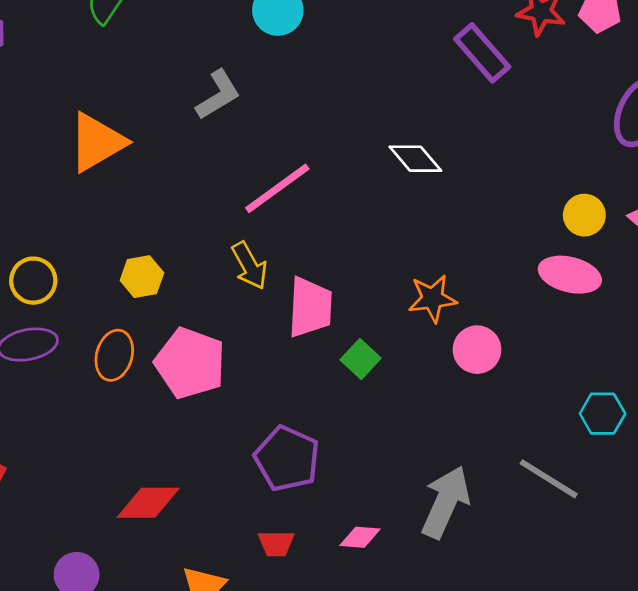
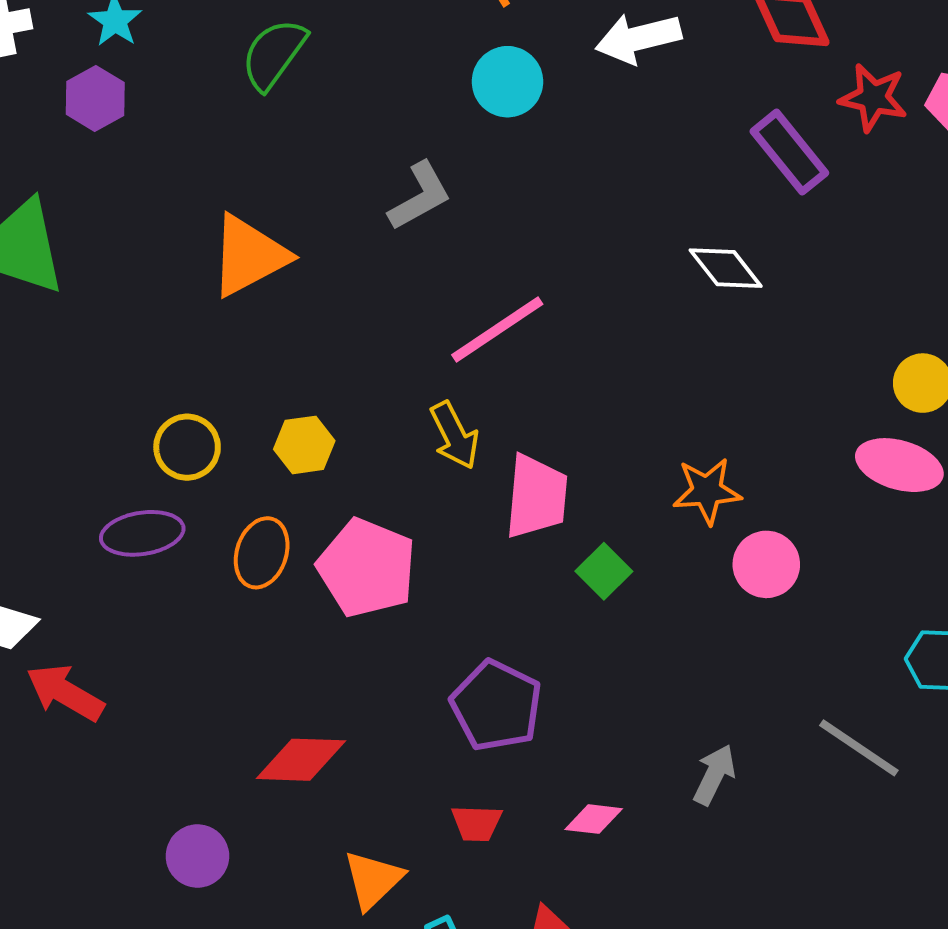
white diamond: (415, 159) -> (726, 268), moved
yellow circle: (33, 281) -> (187, 447), moved
gray arrow: (446, 502) -> (714, 775), size x0.6

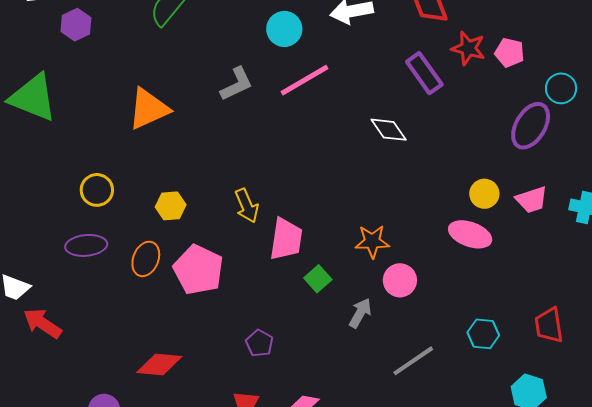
pink line: (497, 329) -> (304, 80), moved
yellow circle: (187, 447) -> (97, 190), moved
purple pentagon: (496, 706) -> (259, 343), size x0.6
gray line: (859, 748) -> (413, 361), moved, turned -72
gray arrow: (714, 775) -> (360, 313), moved

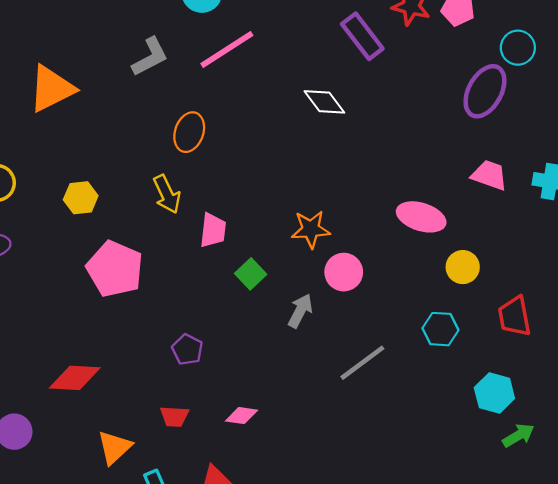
yellow circle: (484, 194) -> (463, 267), moved
pink trapezoid: (532, 200) -> (489, 175), turned -140
pink trapezoid: (286, 239) -> (213, 230), size x0.7
orange ellipse: (146, 259) -> (189, 132), moved

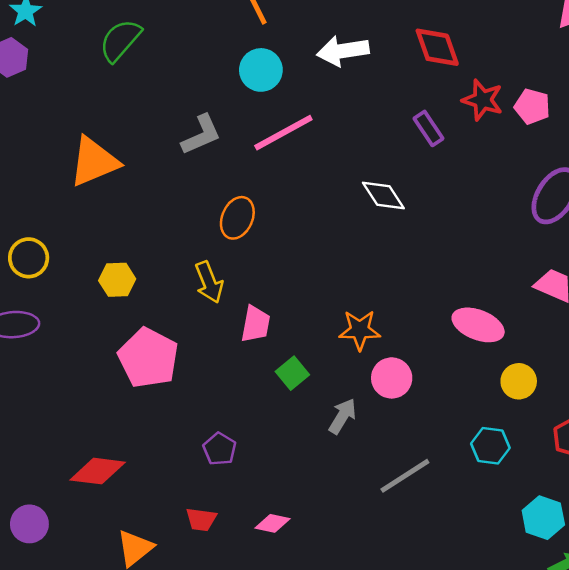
purple rectangle: (362, 36) -> (429, 128), size x0.7

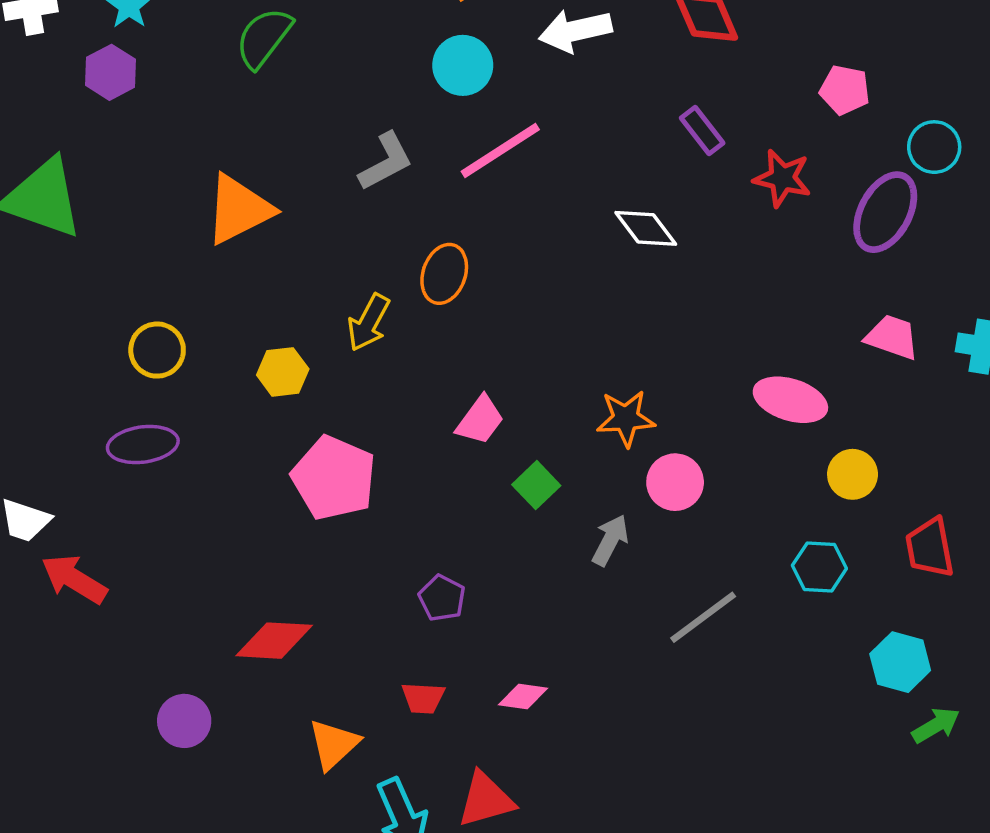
red star: (483, 100) -> (782, 178), moved
yellow arrow: (209, 282) -> (369, 322), moved, turned 54
pink trapezoid: (256, 324) -> (480, 420), turned 30

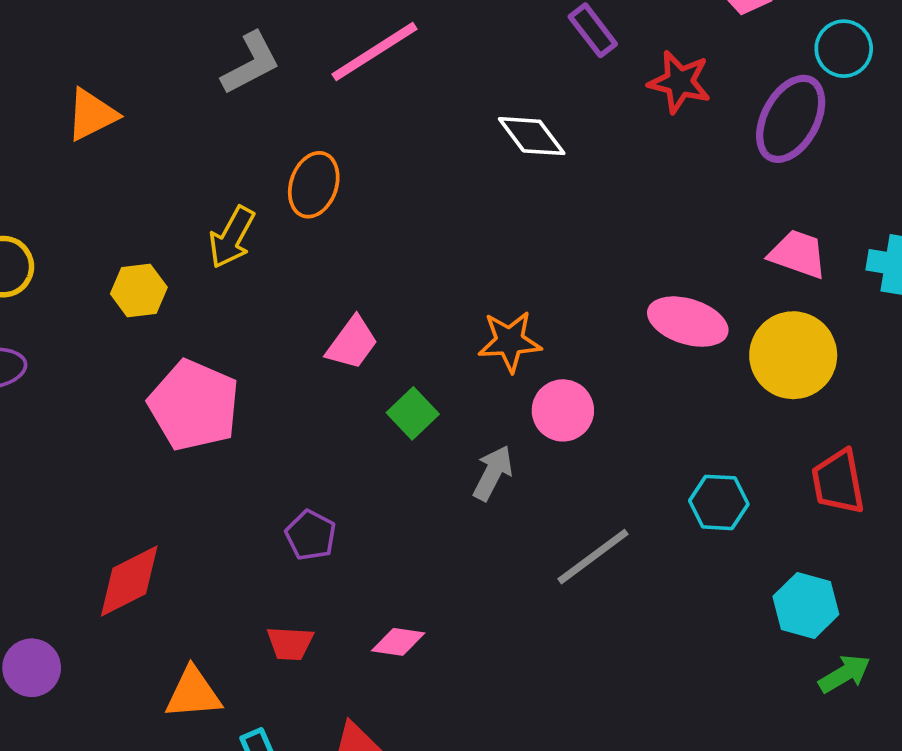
orange triangle: (239, 209) -> (92, 115), size x0.7
yellow circle: (853, 474) -> (793, 355), moved, size x1.6
red diamond: (274, 641) -> (129, 581), turned -30
orange triangle: (334, 744) -> (193, 693), turned 38

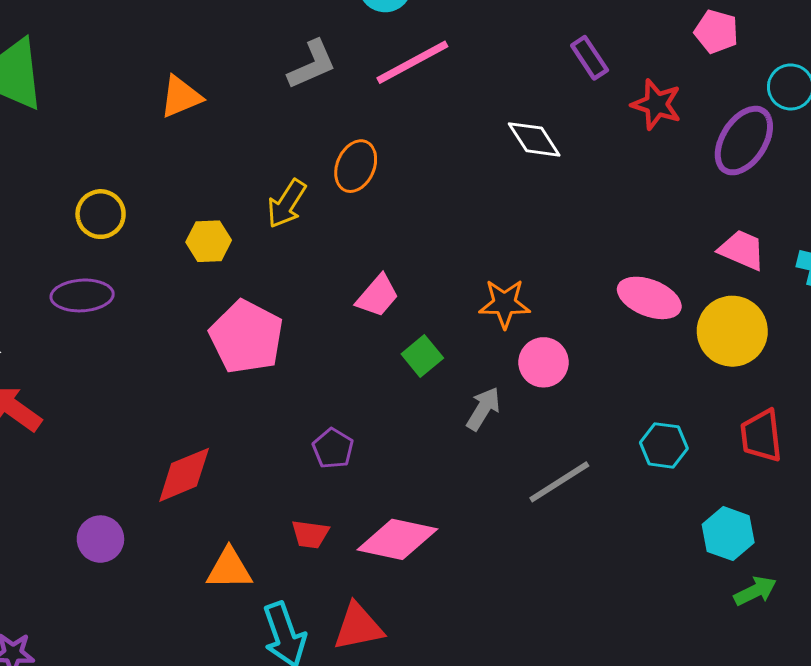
pink diamond: (398, 642) -> (397, 539), size x1.8

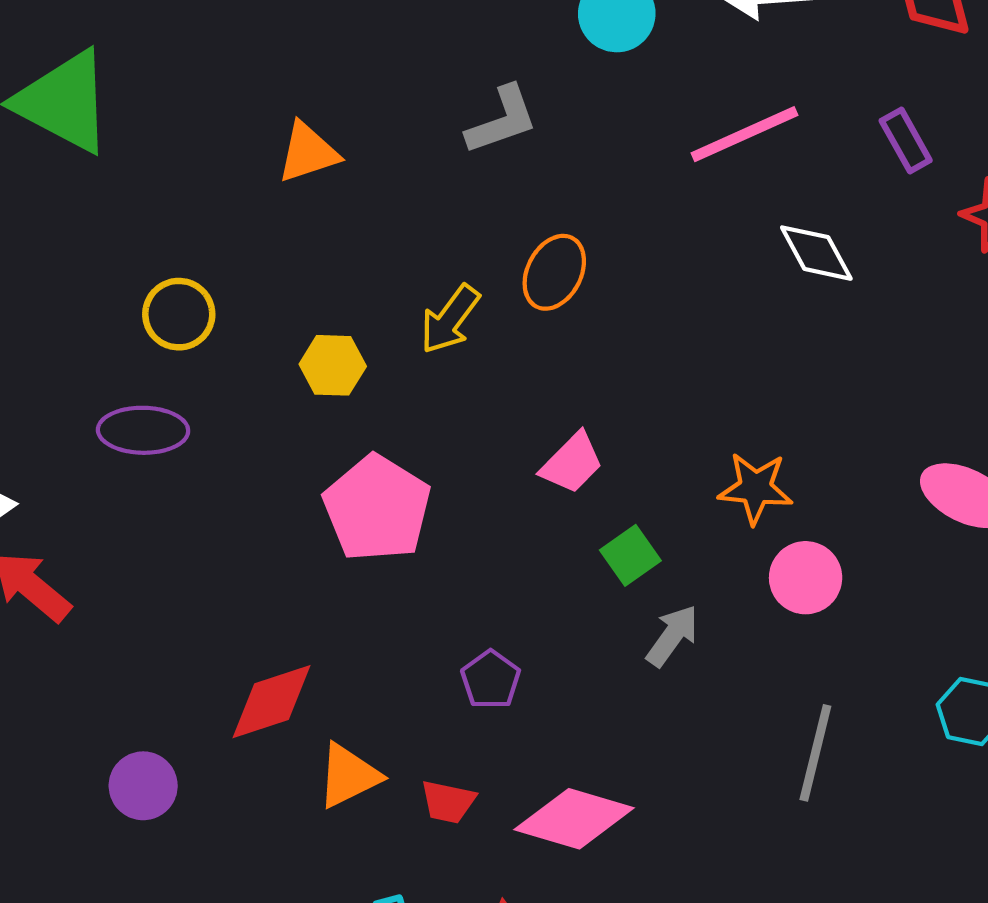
pink line: (412, 62) -> (744, 134), moved
gray arrow: (483, 409) -> (672, 636), moved
gray line: (559, 482) -> (815, 753), turned -48
orange triangle: (229, 569) -> (349, 776), moved, turned -30

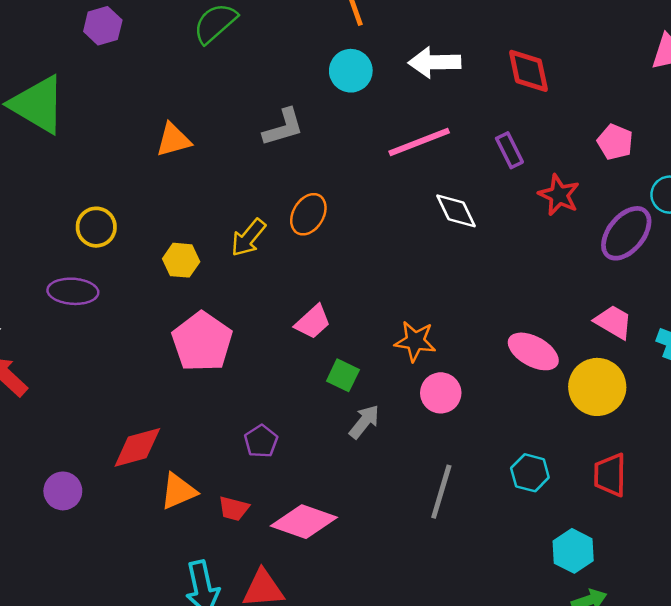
green square: (630, 555) -> (343, 375), turned -32

